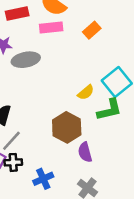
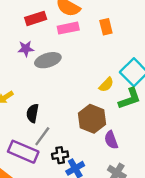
orange rectangle: (92, 30) -> (106, 27), turned -56
black cross: (13, 162) -> (60, 155), moved

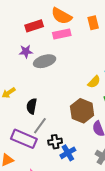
orange rectangle: (106, 27) -> (93, 23), moved

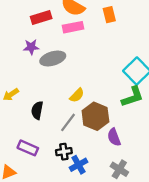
yellow semicircle: (94, 82) -> (77, 95), moved
gray line: (40, 126) -> (68, 122), moved
purple rectangle: (24, 139) -> (28, 148), size x0.7

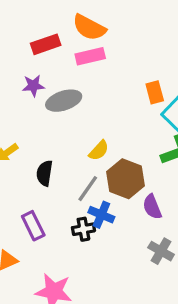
orange rectangle: (109, 15) -> (155, 92), moved
purple rectangle: (28, 148) -> (33, 226), turned 42
blue cross: (79, 165) -> (101, 215), moved, turned -36

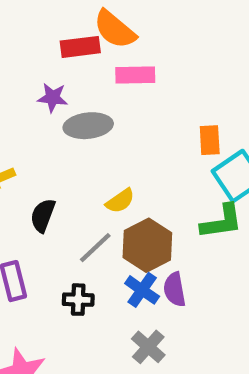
orange semicircle: (89, 27) -> (115, 29), moved
blue cross: (101, 215) -> (142, 290), moved
gray cross: (161, 251) -> (148, 347), moved

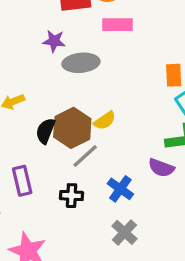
brown hexagon: (147, 245) -> (72, 128), moved
purple semicircle: (175, 289) -> (161, 168), moved, turned -60

